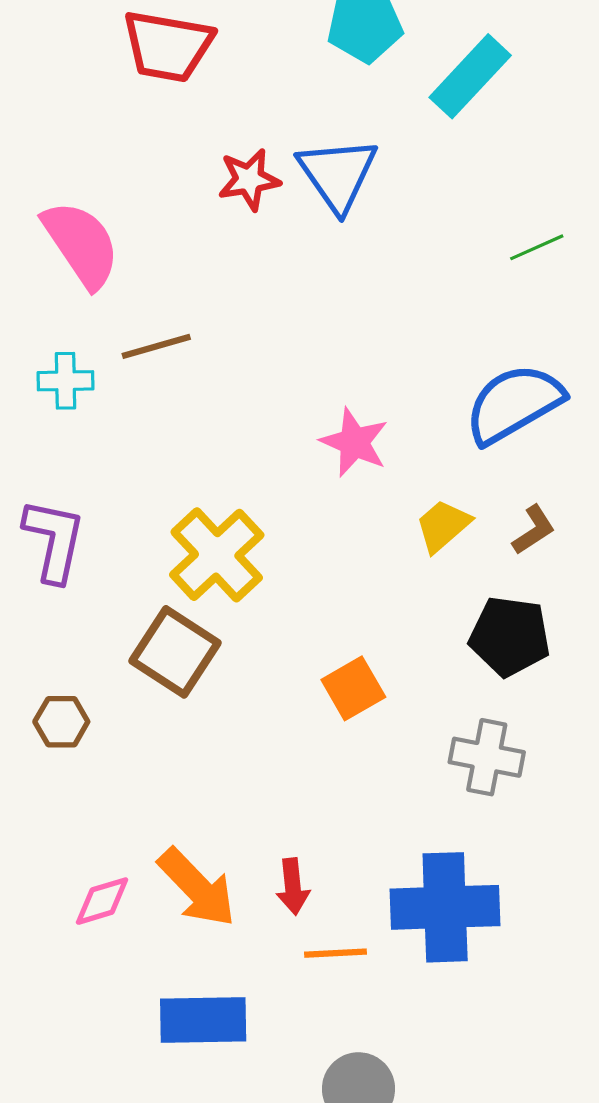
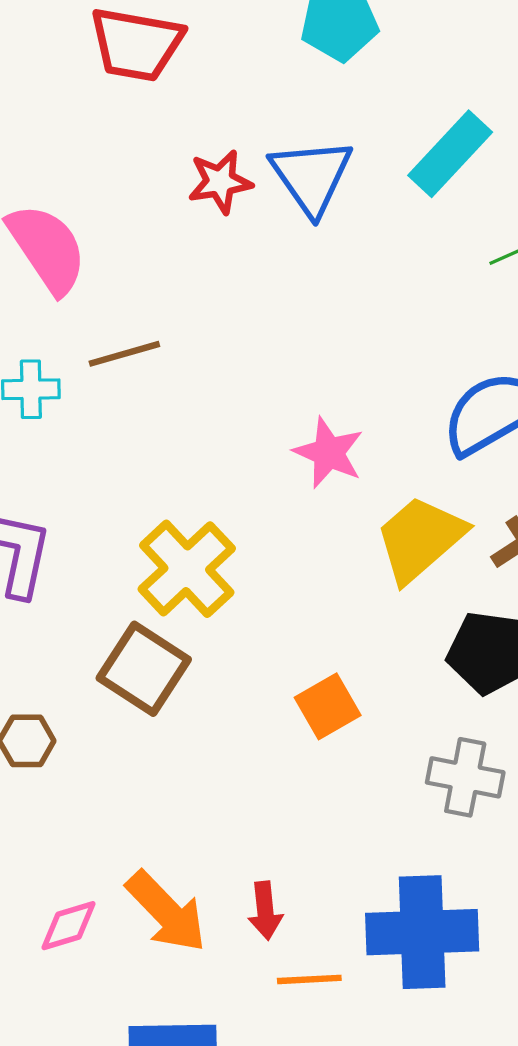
cyan rectangle: (470, 76) -> (450, 154), moved
yellow trapezoid: (443, 526) -> (420, 539), size x1.6

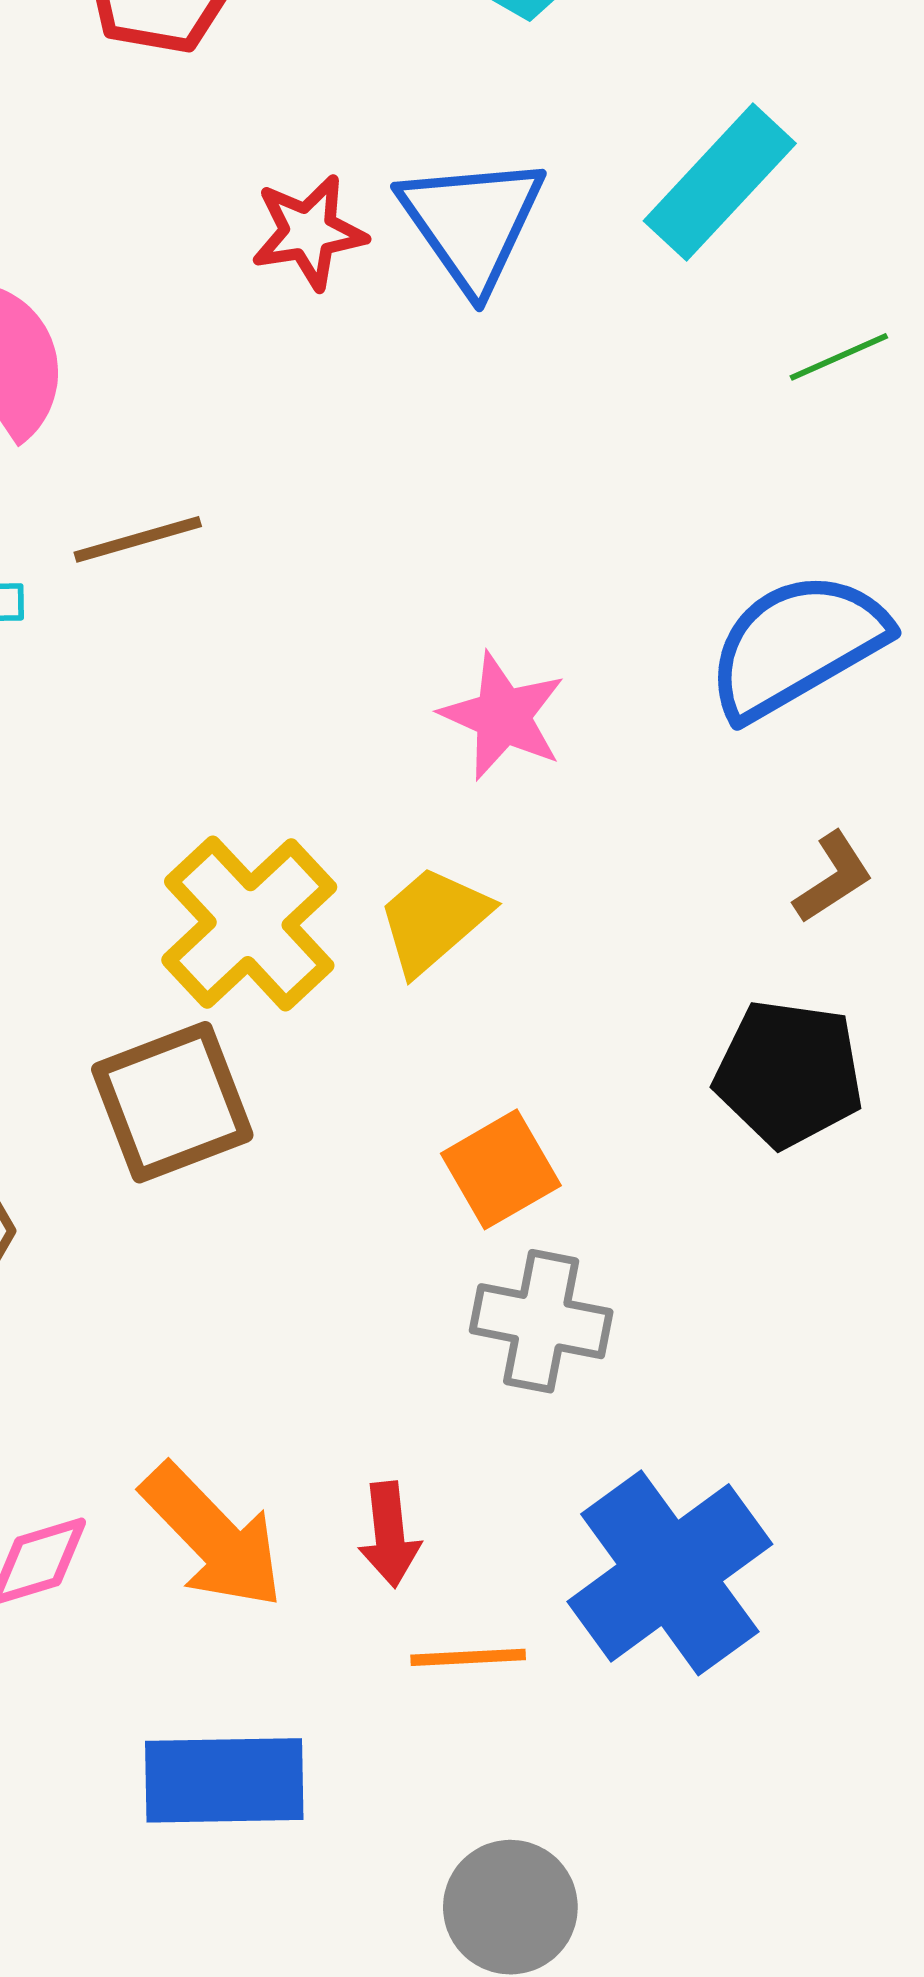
yellow trapezoid: (420, 539) -> (434, 920), moved, size x0.7
brown square: (144, 669) -> (172, 1102), turned 36
gray cross: (465, 777) -> (541, 1321), moved
blue cross: (422, 932) -> (670, 1573), turned -34

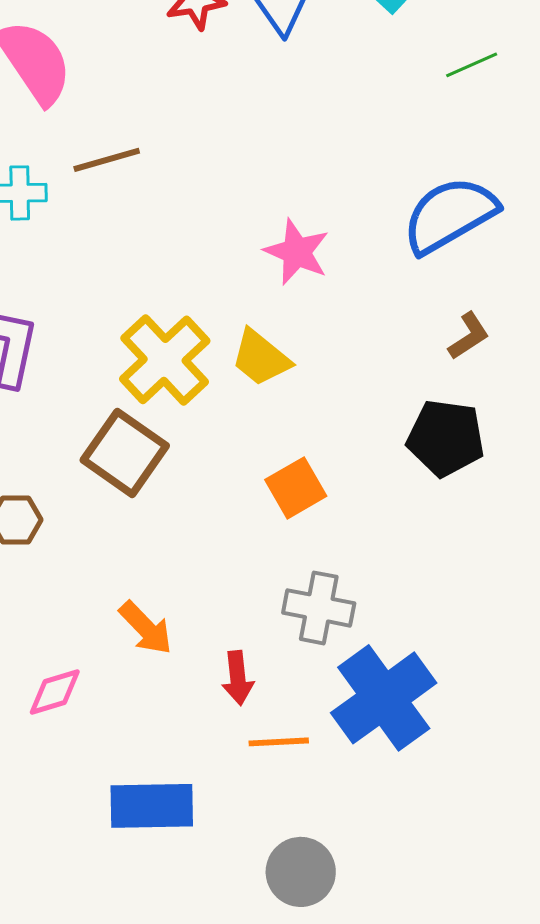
yellow trapezoid: (434, 920) -> (261, 358), turned -100
brown square: (172, 1102) -> (125, 453), turned -34
gray cross: (541, 1321) -> (319, 608), moved
orange arrow: (213, 1536) -> (146, 628), moved, size x0.7

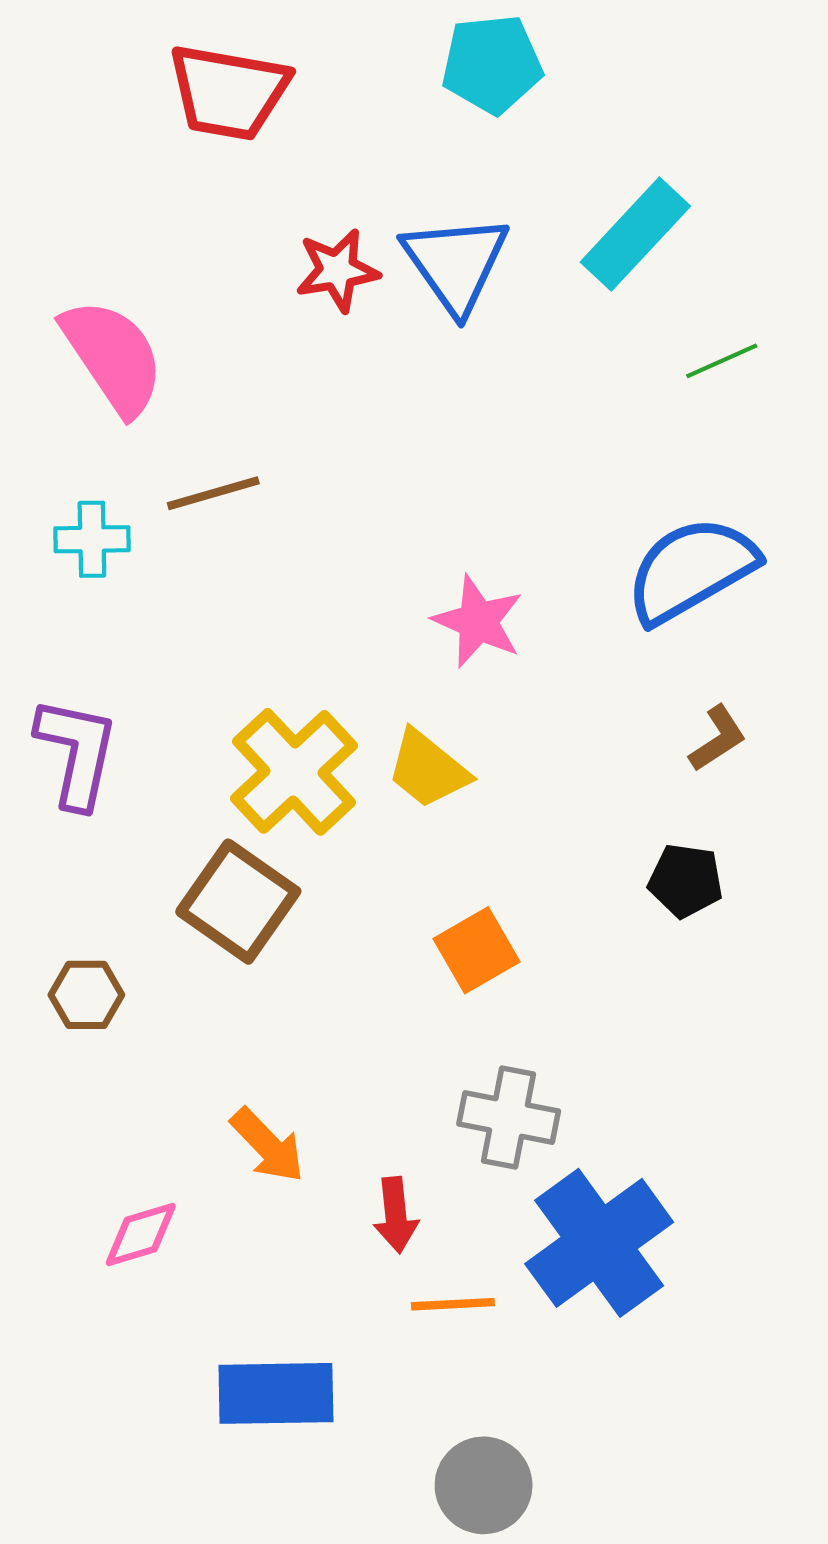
black pentagon: (446, 438) -> (686, 881), size x0.7

